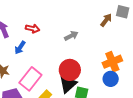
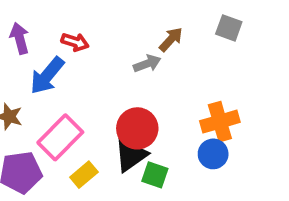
gray square: (123, 12) -> (229, 28), moved
brown arrow: (106, 20) -> (171, 39), moved
blue arrow: (20, 48) -> (47, 76), size x1.5

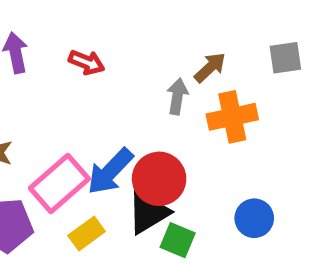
gray square: (229, 28) -> (285, 58), turned -32
gray arrow: (147, 64) -> (177, 96), turned -64
blue arrow: (47, 76) -> (110, 171), moved
orange cross: (220, 122) -> (232, 117), moved

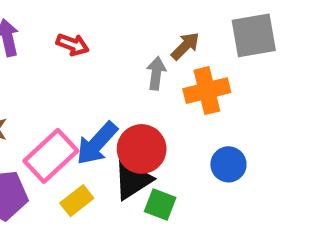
gray square: (285, 58) -> (254, 35), size x1.5
blue circle: (254, 218) -> (228, 164), moved

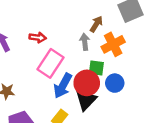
pink rectangle: (51, 156) -> (51, 63), moved
blue circle: (228, 164) -> (115, 83), moved
green square: (160, 204) -> (96, 68), moved

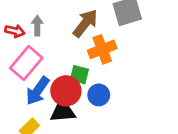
brown arrow: (96, 24) -> (85, 23), size x1.5
gray arrow: (85, 42) -> (37, 26), moved
black triangle: (86, 100) -> (63, 111), turned 35

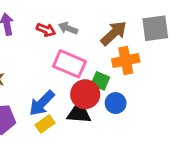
gray arrow: (37, 26) -> (68, 28), turned -78
pink rectangle: (26, 63) -> (69, 64), moved, turned 64
blue arrow: (38, 91) -> (42, 103), moved

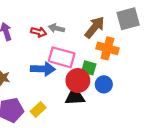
orange cross: (126, 60) -> (107, 48), turned 35
blue arrow: (42, 103) -> (43, 69), moved, turned -125
yellow rectangle: (45, 124) -> (38, 109), moved

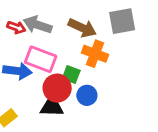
brown arrow: (95, 27) -> (82, 28), turned 70
gray arrow: (56, 28) -> (38, 25), size x1.5

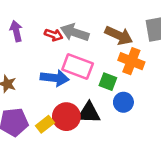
red circle: (57, 88) -> (66, 117), moved

